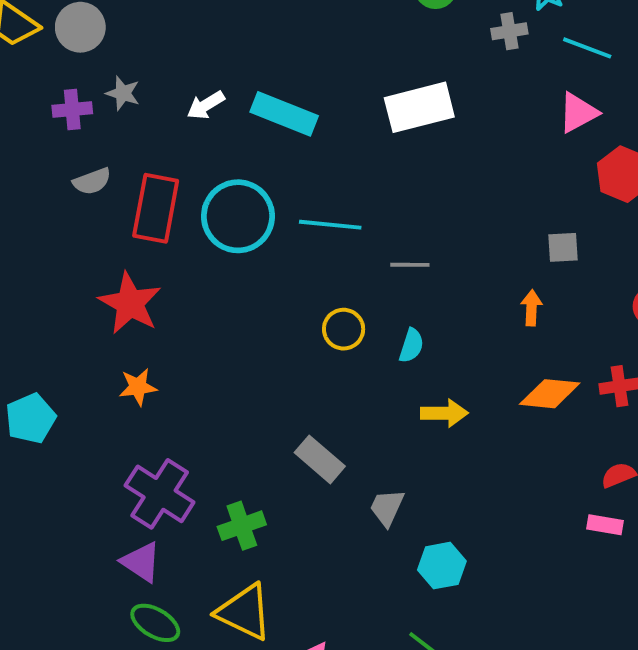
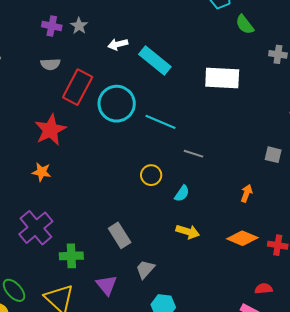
gray square: (563, 247) -> (273, 155), moved
purple triangle: (141, 562) -> (107, 285), moved

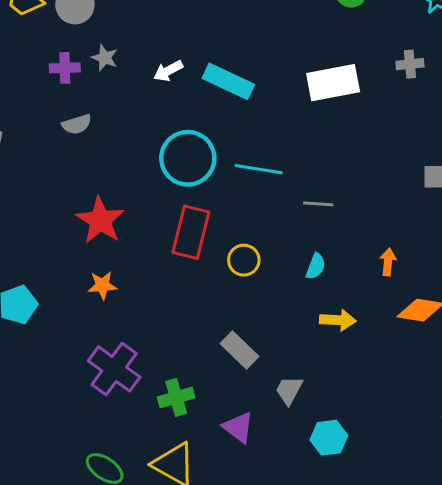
gray cross: (278, 54) -> (410, 64), moved
red rectangle: (78, 87) -> (191, 232), moved
yellow circle: (151, 175) -> (244, 260), moved
orange arrow: (247, 193) -> (388, 262), moved

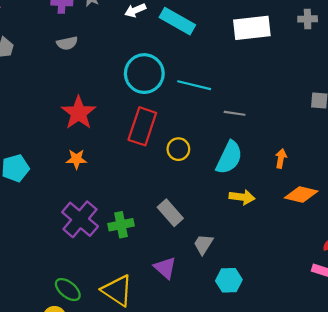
cyan semicircle: (316, 266) -> (229, 158), size x1.8
green cross: (176, 397) -> (121, 225), moved

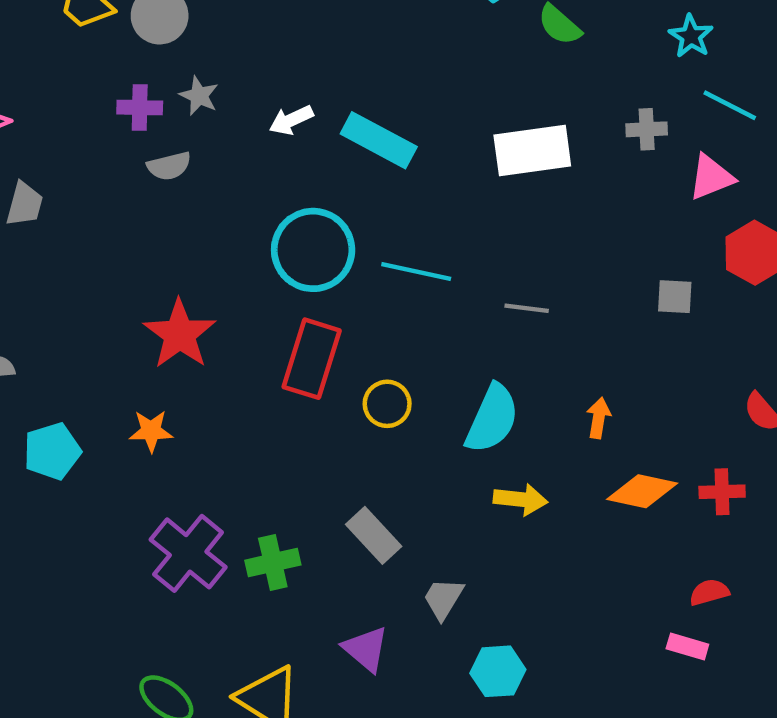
gray semicircle: (67, 43) -> (169, 166), moved
gray line: (235, 113) -> (527, 308), moved
orange star: (76, 159) -> (151, 431), moved

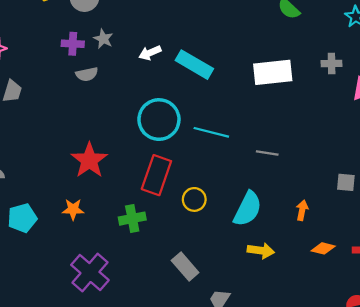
gray square: (675, 297) -> (346, 182), moved
orange diamond: (642, 491) -> (323, 248), size x0.7
green cross: (273, 563) -> (132, 219), moved

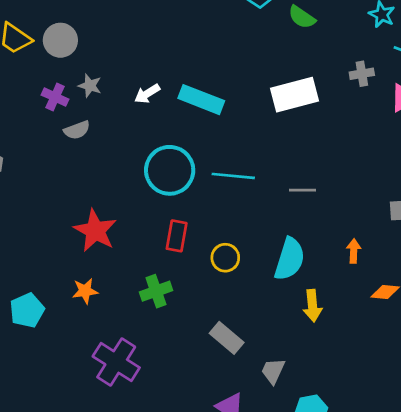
purple cross: (73, 44) -> (55, 97), turned 30
red rectangle: (156, 175) -> (177, 236), size x0.7
yellow arrow: (261, 251) -> (312, 306), turned 85

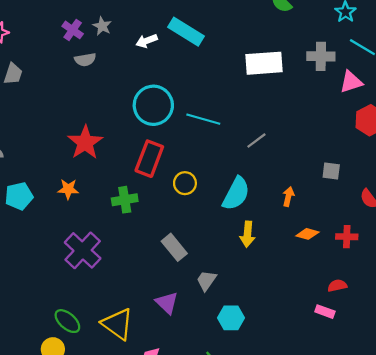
gray cross: (362, 74) -> (321, 56), size x1.4
cyan rectangle: (201, 100) -> (186, 32), moved
gray line: (302, 190) -> (256, 141), turned -48
red rectangle: (177, 236) -> (149, 159), size x1.4

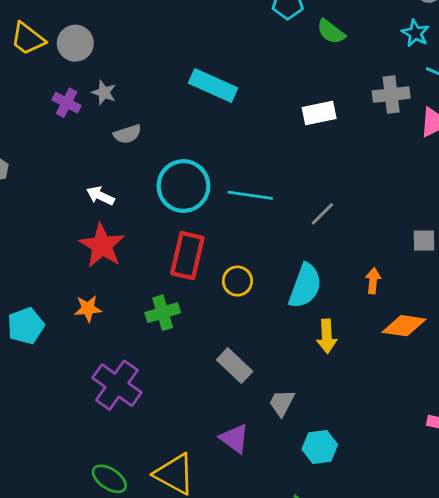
white arrow: (147, 41) -> (100, 196), moved, turned 54
gray semicircle: (85, 60) -> (127, 134), moved
white rectangle: (264, 63) -> (319, 113), size x0.7
orange diamond: (307, 234) -> (404, 326), size x1.4

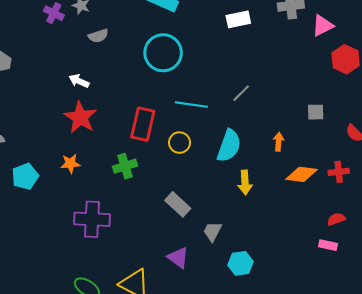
cyan circle: (183, 186) -> (163, 53), moved
cyan line: (250, 195) -> (191, 105), moved
purple cross: (117, 385) -> (92, 219), turned -32

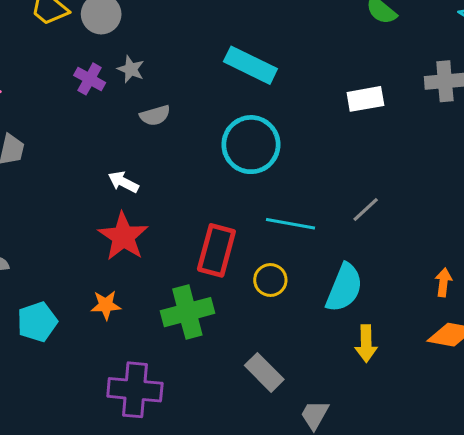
orange arrow: (279, 142) -> (443, 282), moved
green cross: (125, 166) -> (187, 312), size x1.4

